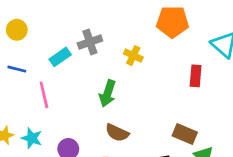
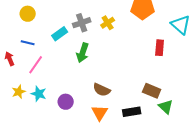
yellow cross: (133, 56) -> (108, 23), moved, turned 32
green arrow: (108, 93) -> (83, 53), moved
pink line: (44, 95) -> (36, 65), moved, turned 48

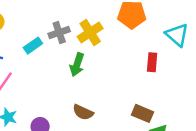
yellow cross: (108, 23) -> (90, 33), size x1.5
green arrow: (83, 53) -> (77, 65), moved

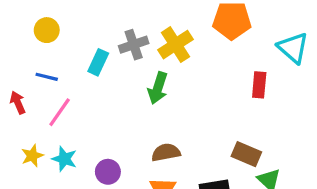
cyan rectangle: (33, 46) -> (98, 62), turned -30
brown semicircle: (83, 112) -> (166, 152), turned 144

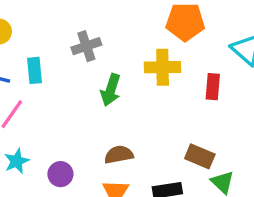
yellow cross: (176, 45) -> (163, 67), moved, turned 32
cyan rectangle: (98, 62) -> (35, 70), moved, turned -30
cyan star: (64, 159) -> (17, 161), turned 30

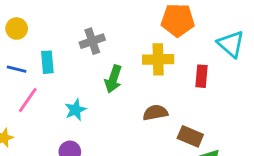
brown semicircle: (119, 155) -> (155, 113), moved
cyan star: (17, 161) -> (75, 110), moved

